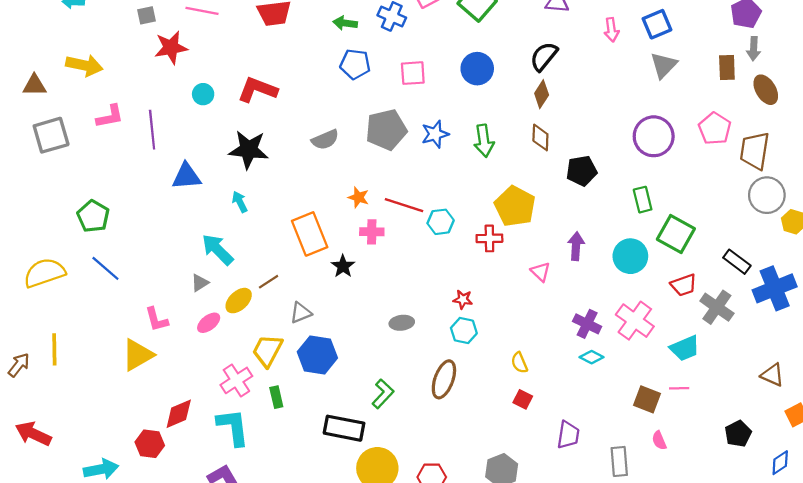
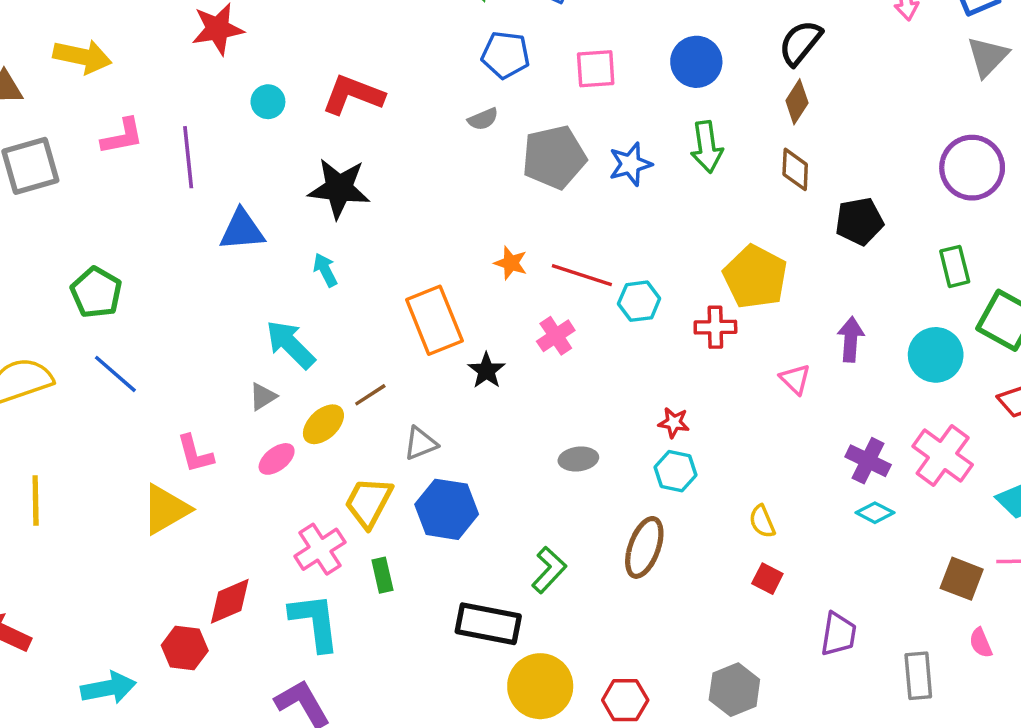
gray semicircle: (325, 140) -> (483, 119), moved, size x0.7
green arrow: (484, 141) -> (707, 147), moved
pink cross: (372, 232) -> (556, 336), moved, turned -35

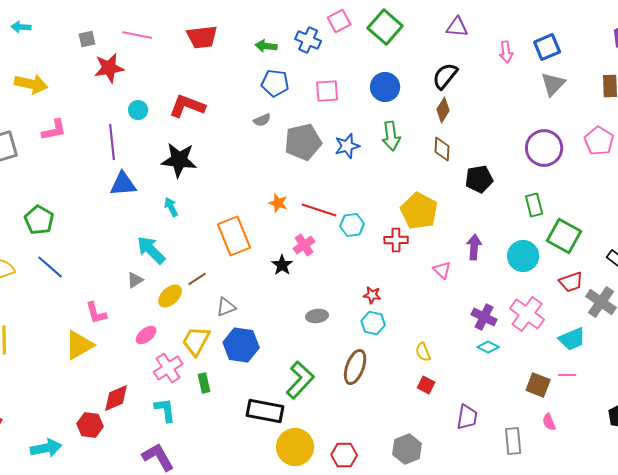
purple line: (188, 157) -> (112, 142), moved
black star: (486, 371) -> (282, 265), moved
pink ellipse: (277, 459) -> (146, 335), moved
green L-shape: (549, 570) -> (300, 380), size x1.4
cyan L-shape: (315, 622) -> (165, 410), size x0.7

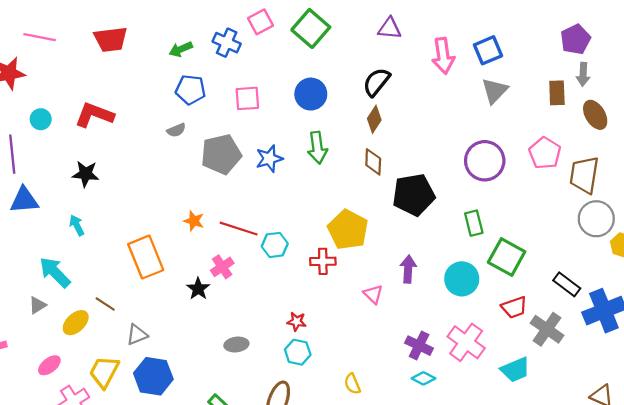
green arrow: (266, 46) -> (181, 49), turned -30
pink arrow: (506, 52) -> (443, 56), size x1.5
black star: (179, 160) -> (86, 174), size x0.7
black pentagon: (479, 179) -> (414, 195), size x1.4
brown line: (197, 279) -> (105, 304), turned 66

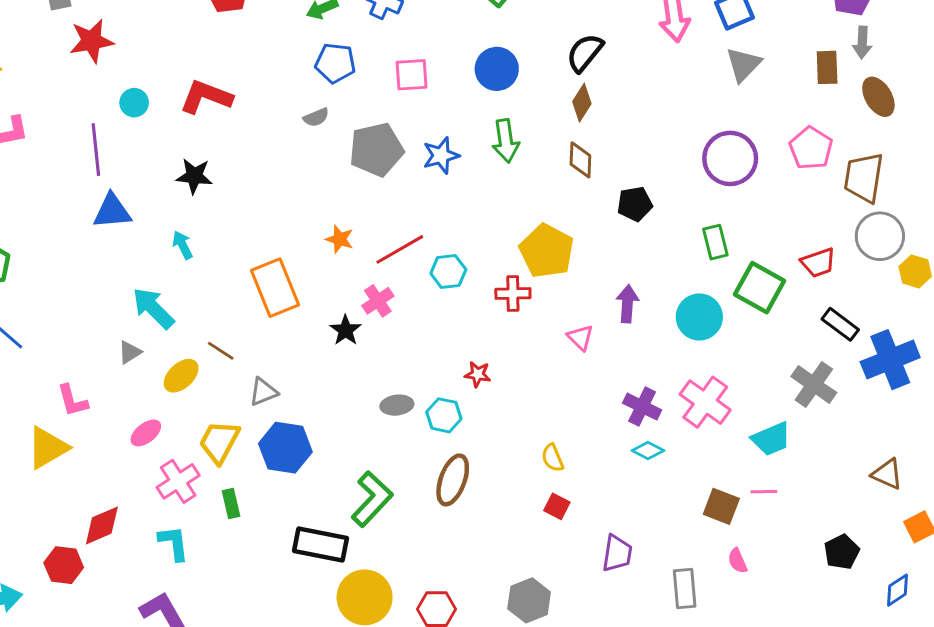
black pentagon: (414, 195) -> (635, 204), size x0.6
red line: (239, 229) -> (400, 249), turned -48
red trapezoid: (514, 307) -> (818, 263), moved
cyan hexagon: (298, 352) -> (444, 415), moved

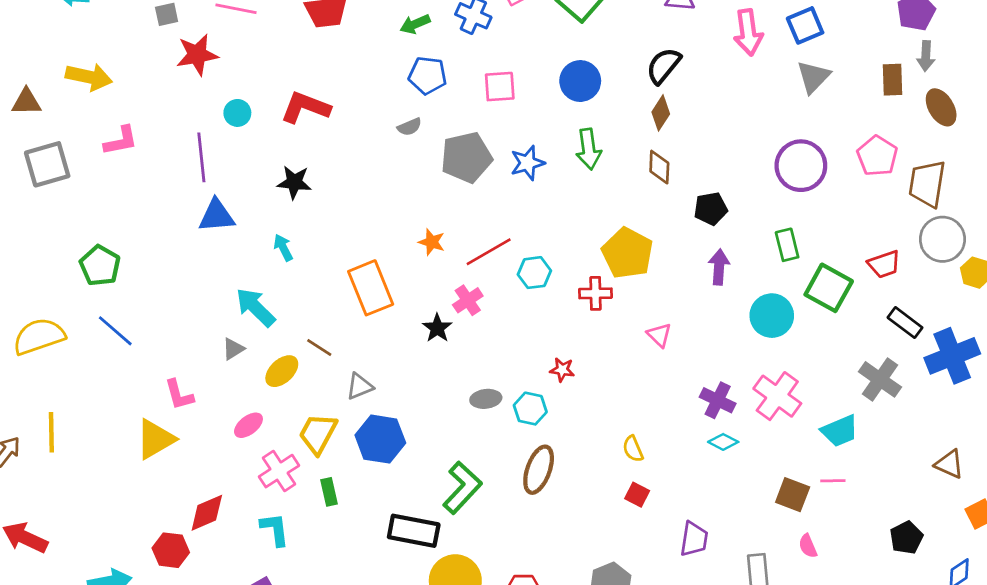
purple arrow: (627, 304) -> (719, 267), moved

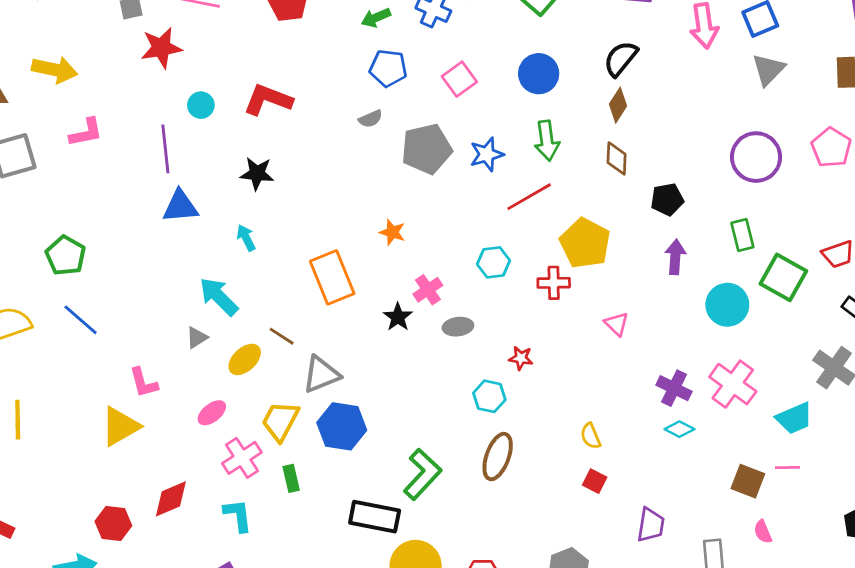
pink square: (500, 87) -> (459, 79), turned -32
red line: (489, 252) -> (529, 197), moved
gray triangle: (360, 386) -> (321, 374), size x1.4
gray ellipse: (486, 399) -> (458, 327), moved
red hexagon: (171, 550) -> (113, 524), moved

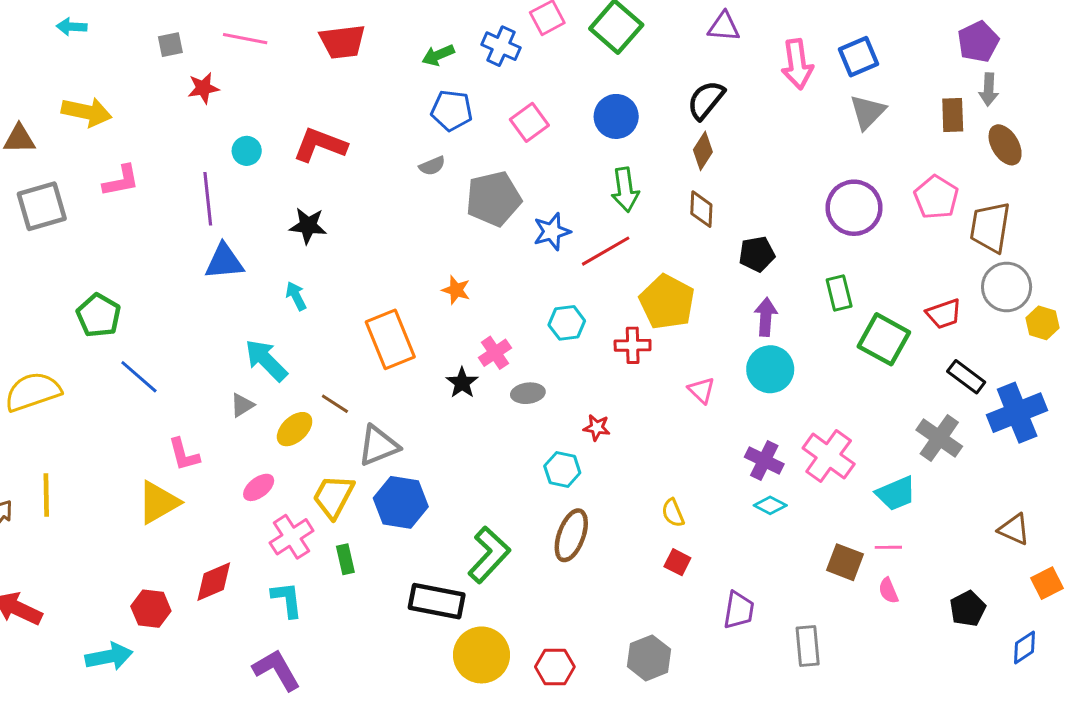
red star: (161, 48) -> (203, 88), size x0.7
blue star: (487, 154) -> (552, 232), moved
cyan circle: (727, 305) -> (770, 369), moved
blue line: (81, 320) -> (139, 377), moved
pink semicircle: (763, 532) -> (888, 591), moved

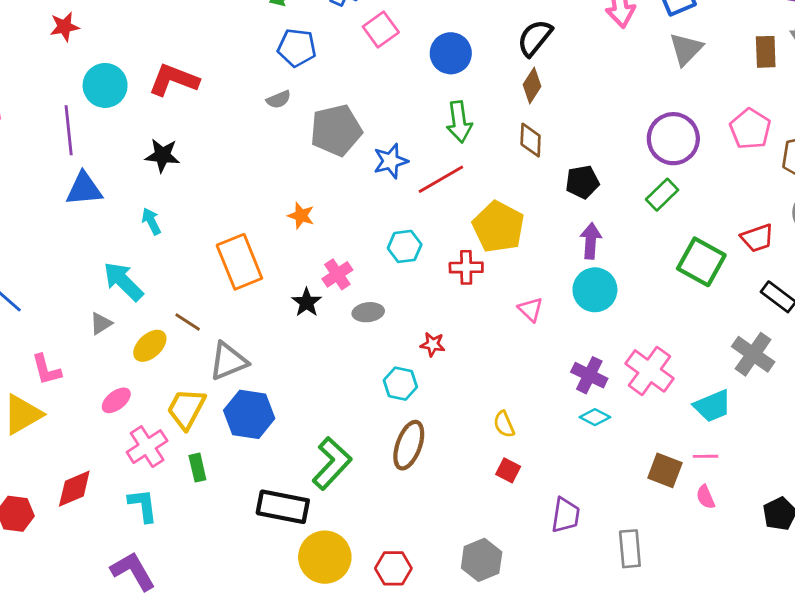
pink square: (529, 122) -> (381, 29), moved
cyan circle: (247, 151) -> (105, 85), size x1.6
green rectangle: (839, 293) -> (662, 195), moved, turned 60

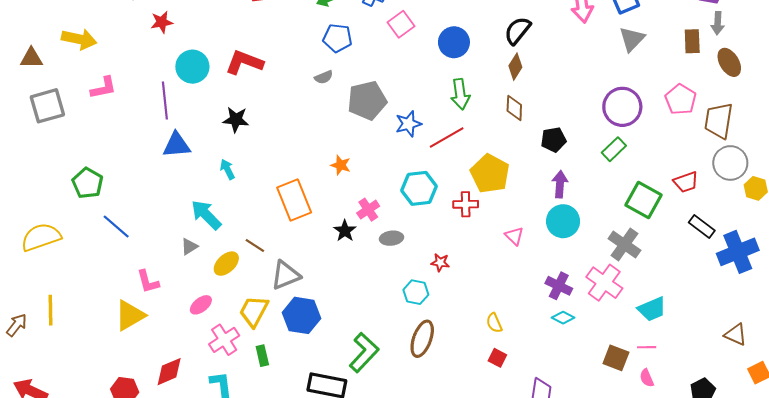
cyan hexagon: (405, 246) -> (419, 188), size x1.4
gray cross: (753, 354) -> (624, 245), moved

